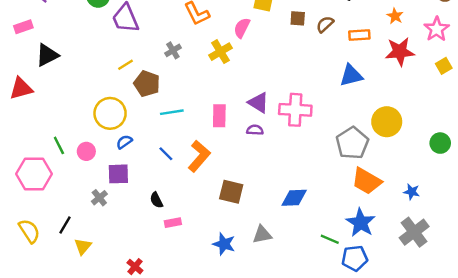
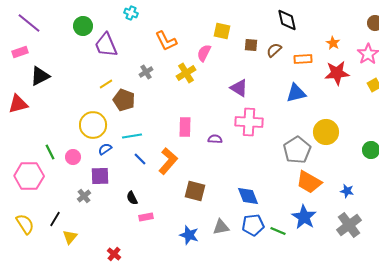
purple triangle: (258, 103) -> (239, 88), moved
cyan line: (172, 112) -> (132, 136), moved
blue diamond: (294, 198) -> (248, 196), turned 70
blue pentagon: (355, 258) -> (253, 225), moved

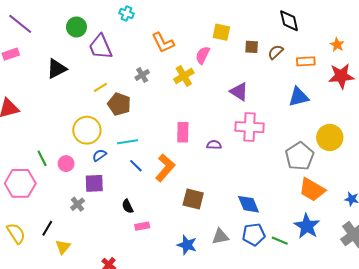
black triangle: (40, 76) -> (57, 69), moved

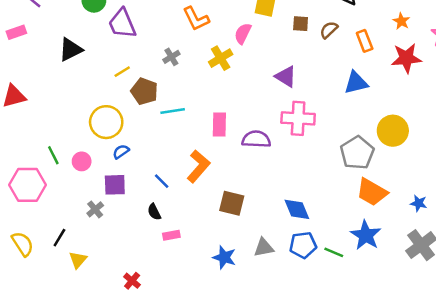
orange rectangle: (306, 61) -> (365, 41), turned 72
cyan line: (128, 142) -> (173, 111), moved
purple semicircle: (214, 145) -> (256, 139), size x1.6
blue line: (136, 166) -> (162, 181), moved

